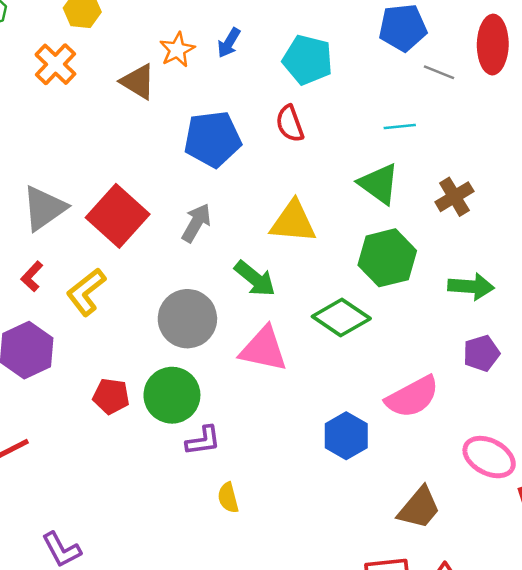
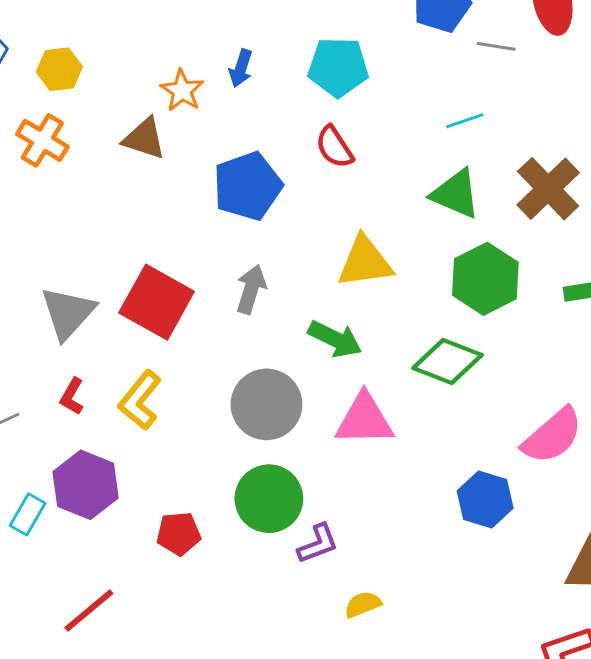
brown cross: (454, 197) -> (548, 189), size x1.4
red pentagon: (111, 396) -> (179, 534), moved
yellow semicircle: (228, 498) -> (363, 604), turned 96

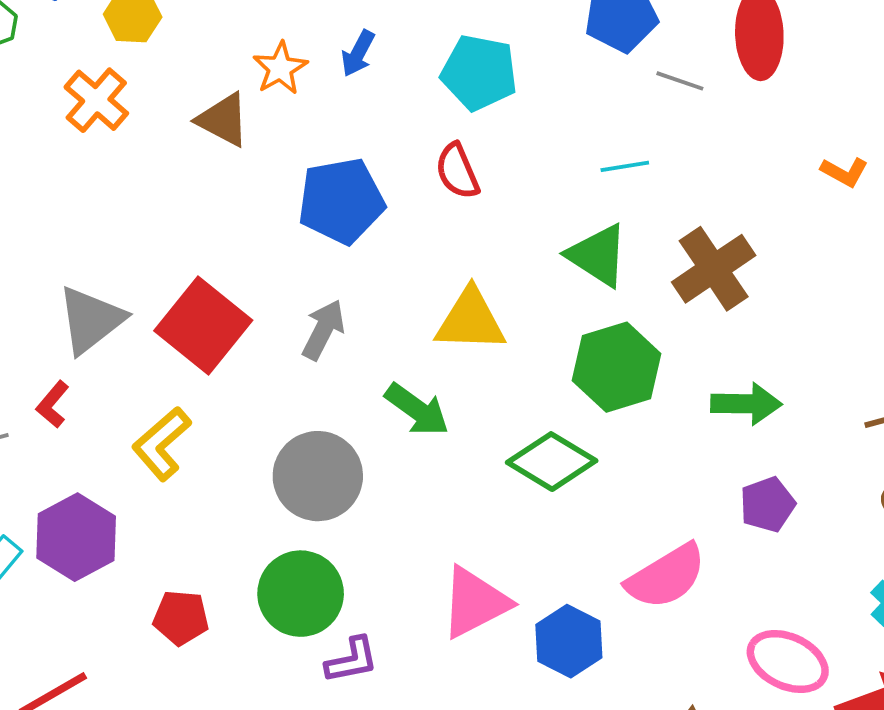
red L-shape: (72, 396) -> (53, 404), moved
pink triangle: (364, 420) -> (475, 602), moved, turned -36

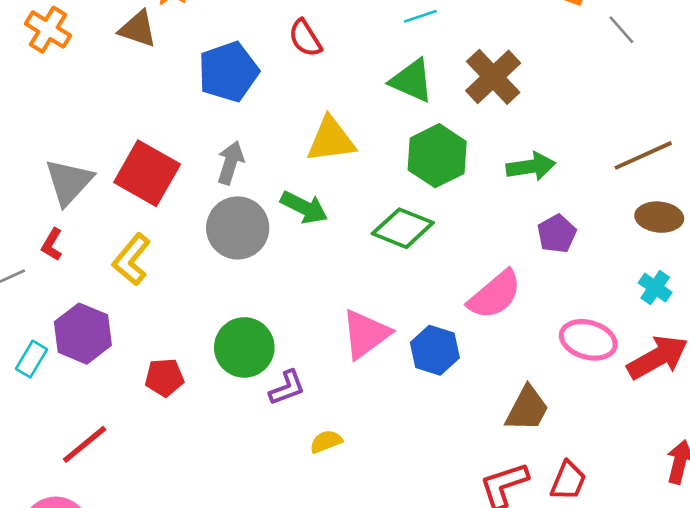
gray circle: (318, 476) -> (238, 228), moved

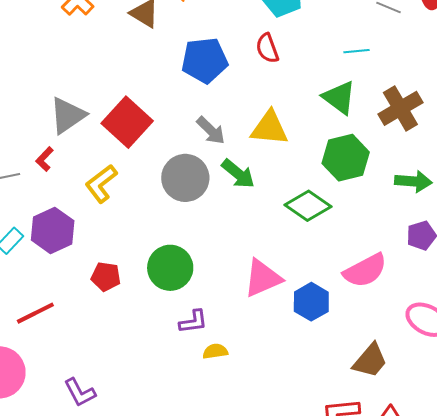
gray arrow: (230, 163) -> (211, 130), moved, turned 104
purple L-shape: (287, 388) -> (193, 322), moved

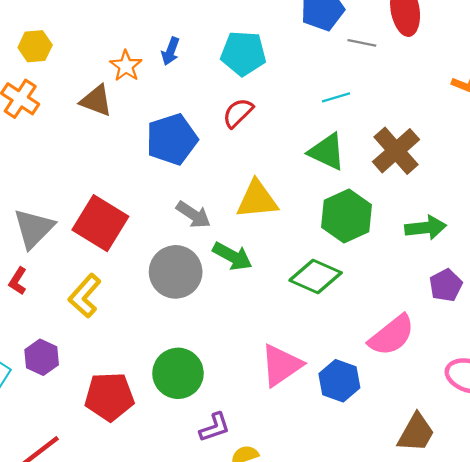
red semicircle: (267, 48) -> (238, 113), turned 76
purple hexagon: (53, 230) -> (42, 357), size x0.7
red pentagon: (106, 277) -> (109, 397), size x1.5

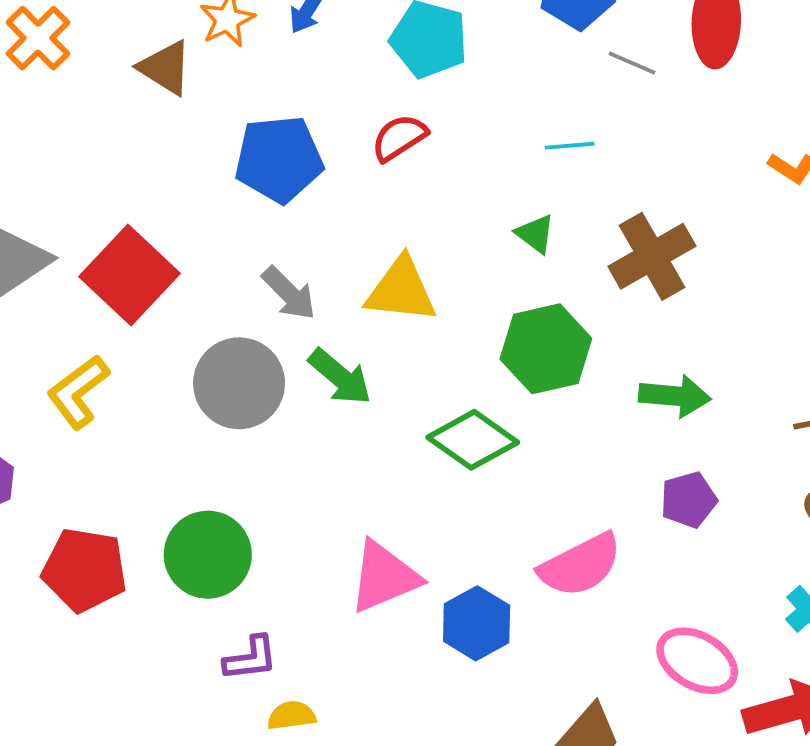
green triangle: (327, 152) -> (535, 234), size x0.6

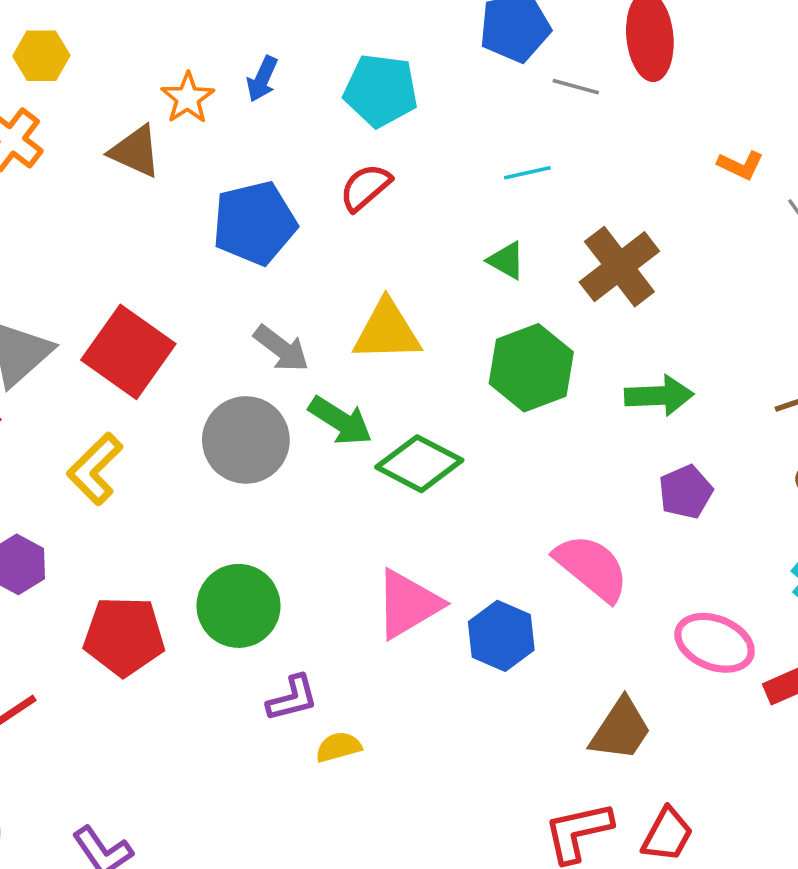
green diamond: (473, 440) -> (419, 464), moved
pink semicircle: (580, 565) -> (592, 568), turned -106

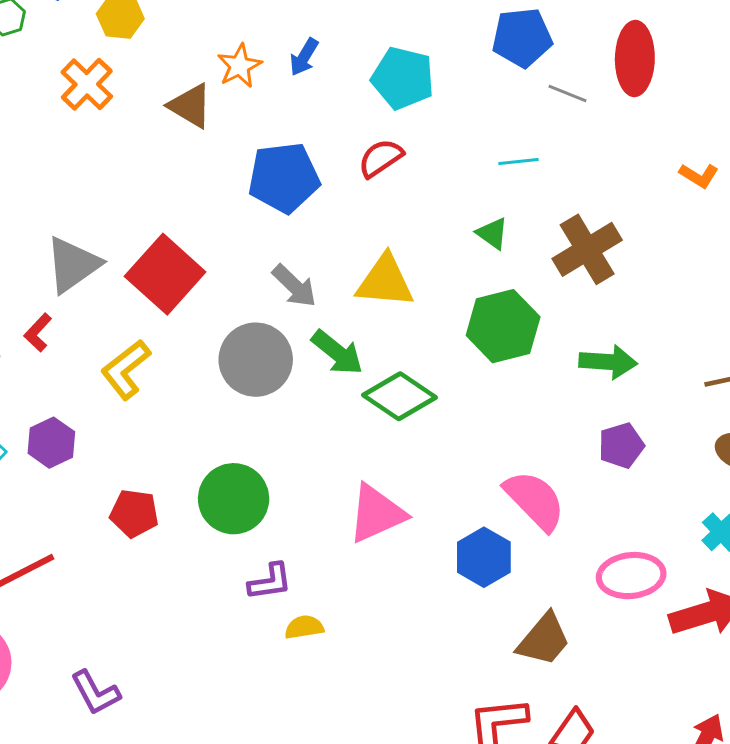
red pentagon: (124, 636) -> (134, 513), size x0.7
blue hexagon: (501, 636) -> (484, 557), moved
pink ellipse: (715, 643) -> (631, 576), turned -34

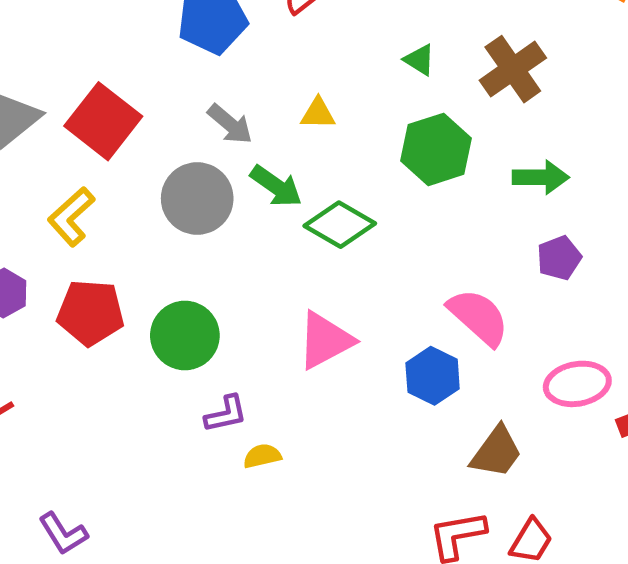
yellow triangle: (385, 281) -> (318, 114), size x0.6
red pentagon: (134, 513) -> (91, 313), moved, size x1.4

